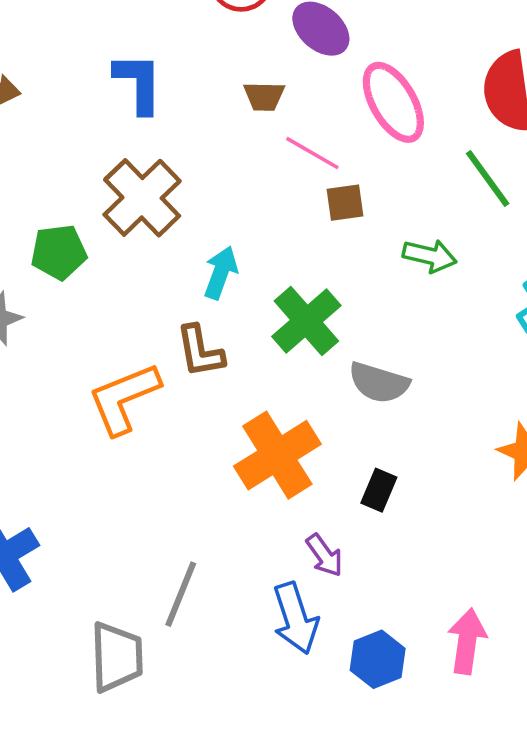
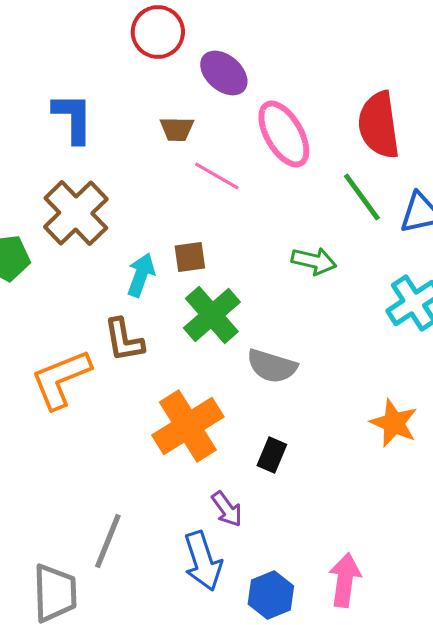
brown square: (345, 203) -> (190, 257), moved

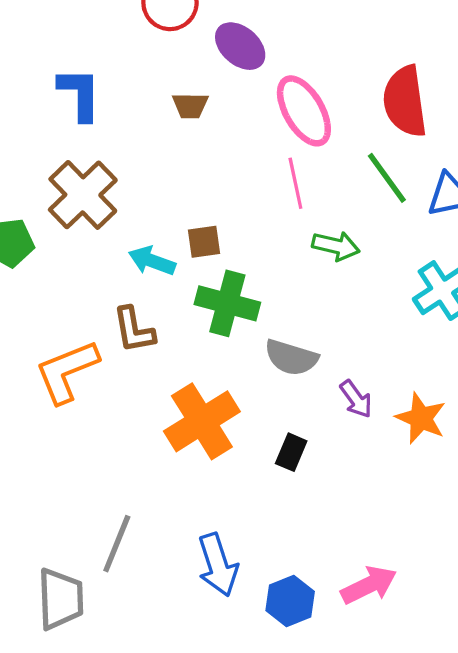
pink line: (217, 176) -> (295, 183), moved, turned 48
cyan arrow: (141, 275) -> (152, 261), turned -90
green cross: (212, 315) -> (227, 303), turned -34
purple arrow: (227, 509) -> (356, 399), moved
pink arrow: (345, 580) -> (369, 585), turned 56

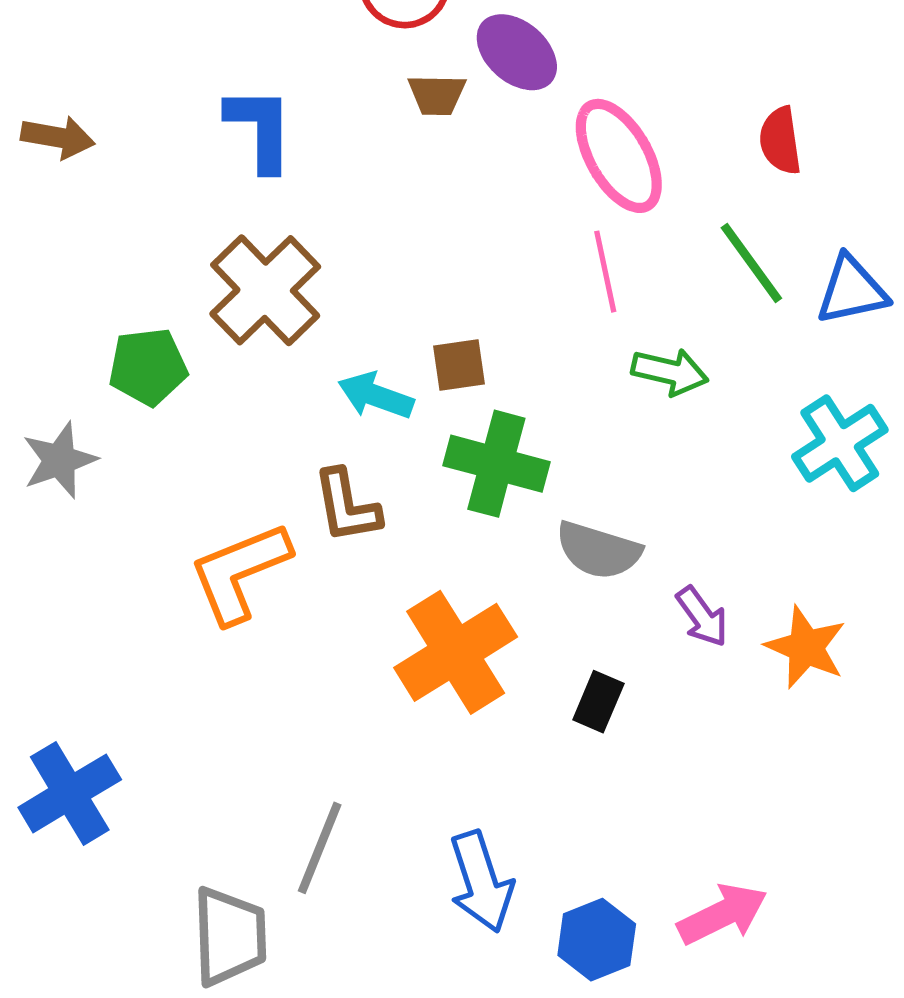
red semicircle: (405, 101) -> (780, 141), size x0.6
brown trapezoid: (190, 106) -> (437, 95), moved

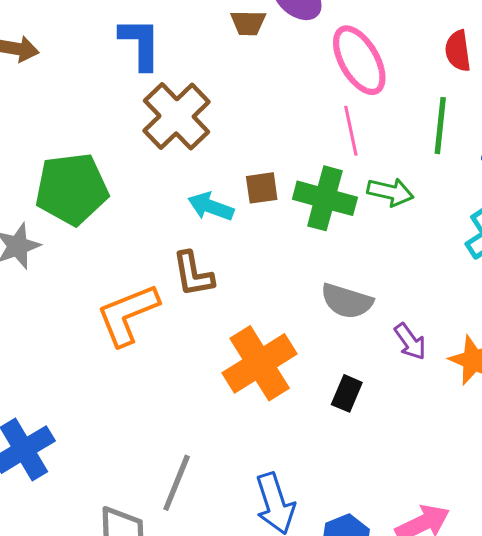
green line: (751, 263) -> (440, 126), turned 42
brown cross: (265, 290) -> (177, 116), moved
green pentagon: (148, 367) -> (72, 189), size x1.5
green cross: (496, 464) -> (325, 198), moved

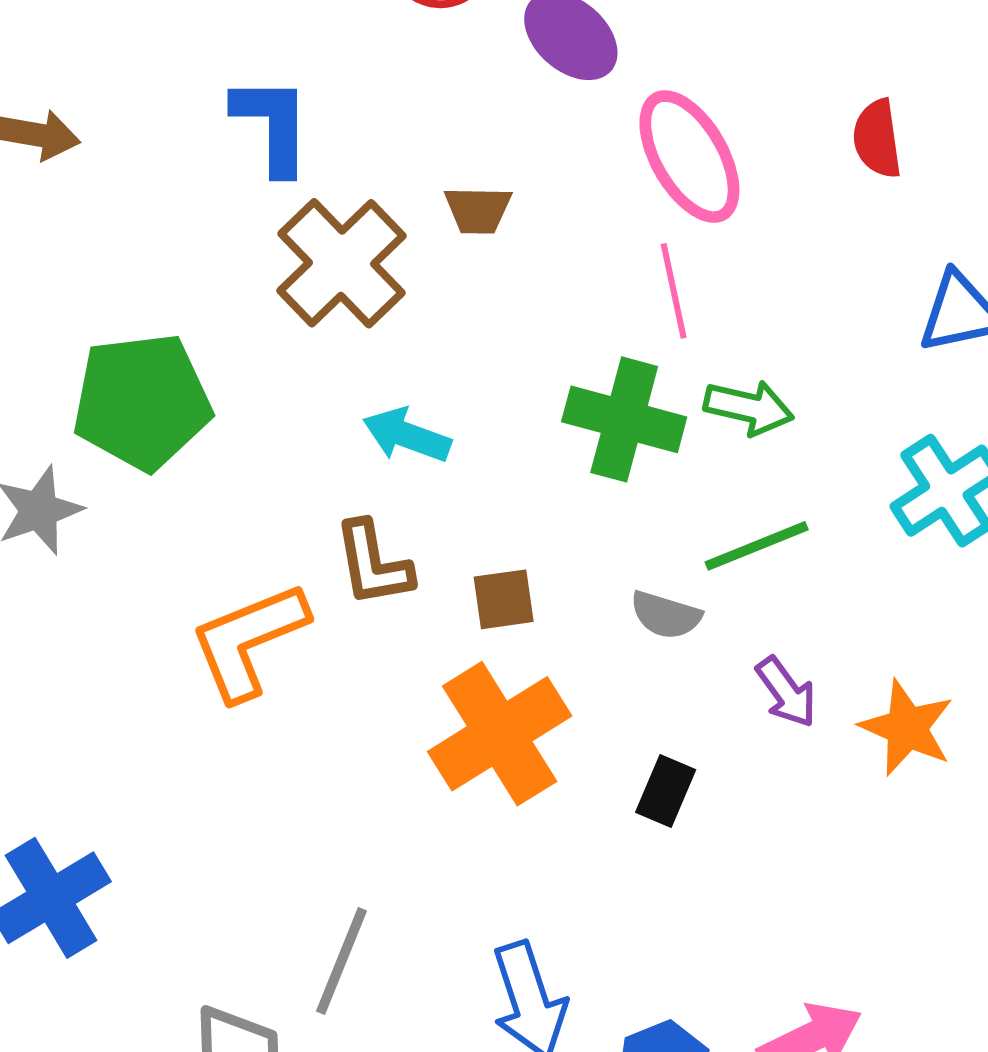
brown trapezoid: (248, 23) -> (478, 210), moved
green line: (440, 126) -> (757, 546), moved, turned 62
brown square: (262, 188) -> (504, 599), moved
gray semicircle: (347, 301) -> (666, 615), size x0.7

